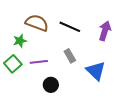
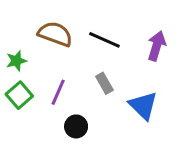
green star: (20, 41) -> (16, 61), moved
purple line: (39, 62) -> (58, 92), turned -60

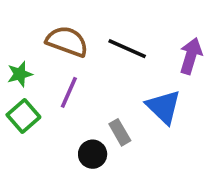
gray rectangle: (104, 83) -> (120, 132), moved
purple line: (58, 92) -> (69, 92), moved
blue triangle: (143, 106) -> (163, 107), moved

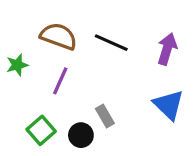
blue triangle: (163, 107) -> (169, 105), moved
green square: (23, 116) -> (41, 130), moved

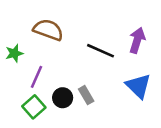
black line: (111, 43) -> (100, 51), moved
purple line: (60, 81) -> (36, 77), moved
black circle: (81, 135) -> (63, 98), moved

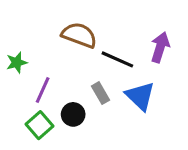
brown semicircle: (48, 30) -> (79, 35), moved
blue triangle: (138, 86) -> (140, 96), moved
gray rectangle: (86, 95) -> (101, 93), moved

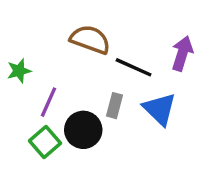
gray rectangle: (101, 93) -> (114, 106), turned 45
black circle: (73, 114) -> (83, 130), size x1.4

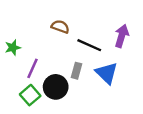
brown semicircle: (90, 40) -> (60, 27), size x0.7

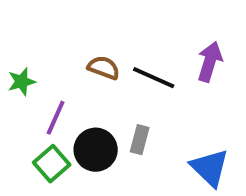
brown semicircle: (60, 27) -> (104, 68), moved
gray rectangle: (76, 71) -> (140, 140), moved
blue triangle: (107, 73) -> (210, 168), moved

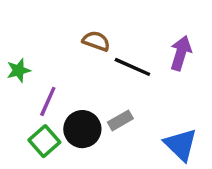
brown semicircle: (104, 68) -> (96, 41), moved
gray rectangle: (140, 140) -> (120, 120), turned 45

